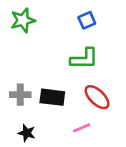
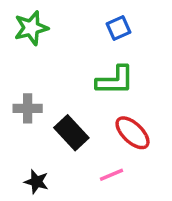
gray cross: (20, 95) -> (28, 108), moved
black rectangle: (52, 97) -> (71, 133), turned 40

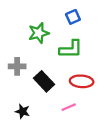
green star: (31, 28) -> (39, 33), moved
red ellipse: (133, 133) -> (82, 81), turned -40

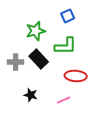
black rectangle: (44, 81) -> (39, 59), moved
black star: (23, 111) -> (31, 95), moved

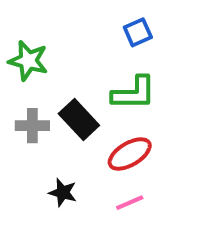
green star: (36, 31) -> (28, 61), moved, turned 30
red ellipse: (76, 76) -> (130, 154), moved, turned -35

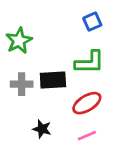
green star: (28, 61) -> (19, 41), turned 30
black rectangle: (79, 120) -> (53, 80), turned -50

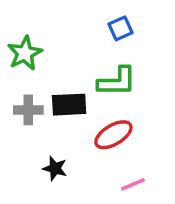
pink line: (87, 136) -> (133, 184), moved

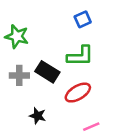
green star: (25, 53) -> (17, 36), turned -30
black rectangle: (69, 105) -> (47, 72), turned 35

